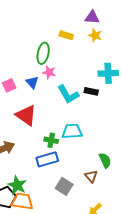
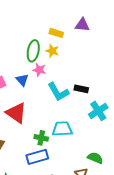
purple triangle: (92, 17) -> (82, 25), moved
yellow star: (95, 35) -> (52, 51), moved
cyan cross: (108, 73) -> (98, 111), moved, turned -30
green semicircle: (105, 160) -> (95, 158), turned -42

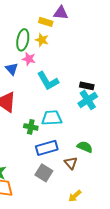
purple triangle: (82, 25) -> (61, 13), moved
black rectangle: (81, 89) -> (87, 86), moved
blue rectangle: (37, 157) -> (47, 148), moved

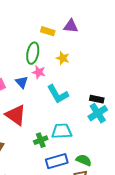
yellow rectangle: (46, 22) -> (48, 31), moved
yellow star: (42, 40) -> (63, 58), moved
green cross: (31, 127) -> (41, 140), turned -32
green semicircle: (85, 147) -> (84, 160), moved

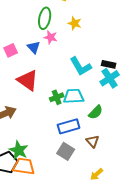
cyan L-shape: (58, 94) -> (81, 66), moved
green cross: (41, 140) -> (57, 97), moved
green semicircle: (84, 160) -> (96, 112), moved, turned 112

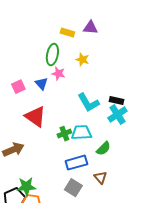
green star: (19, 150) -> (26, 187), turned -30

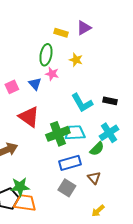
purple triangle: (90, 28) -> (84, 28), turned -35
cyan cross: (117, 115) -> (109, 133), moved
green cross: (64, 134) -> (58, 134), size x1.6

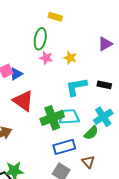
purple triangle: (84, 28) -> (105, 44), moved
yellow star: (76, 60) -> (70, 58), moved
blue triangle: (35, 84) -> (16, 74), moved, turned 40
cyan L-shape: (82, 103) -> (76, 87), turned 110

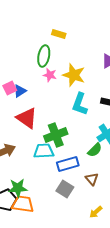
yellow star: (70, 58) -> (74, 75), size x1.6
cyan L-shape: (76, 87) -> (80, 104), turned -60
cyan trapezoid: (69, 117) -> (44, 151), moved

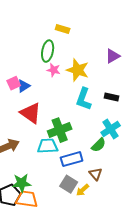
yellow arrow: (96, 212) -> (83, 190), moved

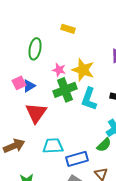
green ellipse: (48, 51) -> (35, 49), moved
red triangle: (31, 113) -> (36, 113), turned 30
green cross: (60, 130) -> (65, 90), moved

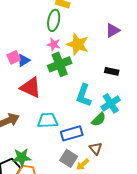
green ellipse: (35, 49) -> (54, 20), moved
cyan L-shape: (89, 99) -> (84, 95), moved
red triangle: (36, 113) -> (31, 87), turned -40

